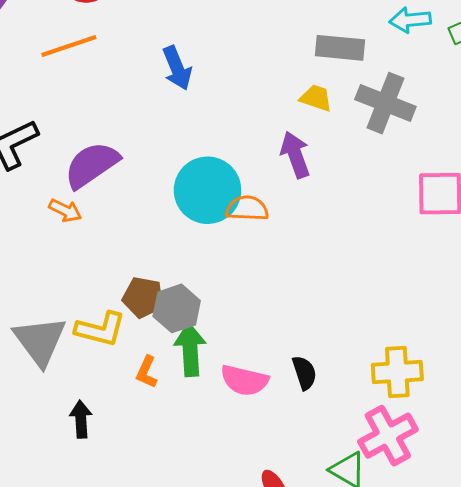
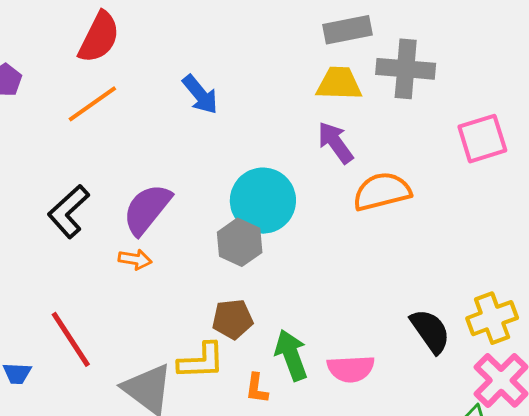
yellow trapezoid: (316, 98) -> (339, 83), size x1.4
orange semicircle: (247, 208) -> (382, 191), moved, size x1.4
gray hexagon: (177, 308) -> (240, 242), moved
black semicircle: (304, 373) -> (430, 331), moved, size x1.4

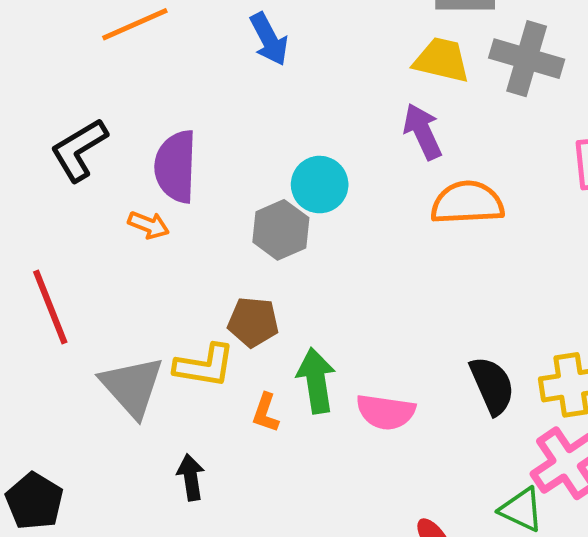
cyan circle: (263, 201) -> (320, 185), size x0.7
purple semicircle: (147, 209) -> (176, 166), turned -48

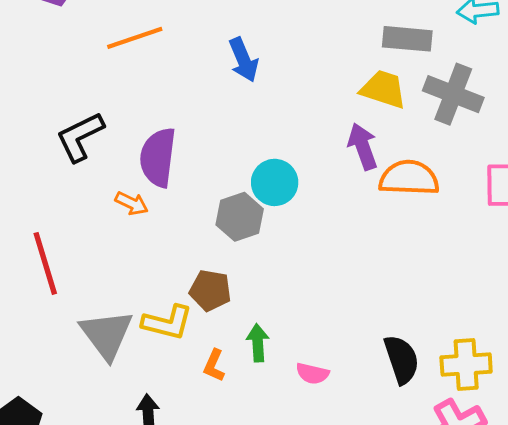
orange semicircle: (467, 203) -> (409, 178), moved
green arrow: (316, 381) -> (258, 343), size x0.7
pink semicircle: (386, 412) -> (312, 373), size x0.7

